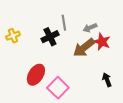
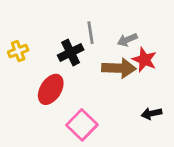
brown arrow: (84, 48) -> (119, 68), turned -140
red ellipse: (36, 75) -> (51, 89), moved
black arrow: (107, 80) -> (151, 114), turned -80

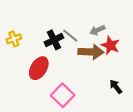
gray line: (90, 33) -> (70, 36), moved, turned -42
black arrow: (151, 114) -> (116, 87), turned 64

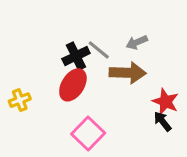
yellow cross: (14, 39) -> (20, 100), moved
red star: (110, 45) -> (166, 102), moved
red ellipse: (39, 68) -> (73, 85), moved

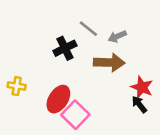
gray line: (99, 50) -> (88, 29), moved
red ellipse: (73, 85) -> (58, 99), moved
yellow cross: (20, 100) -> (17, 86), turned 30

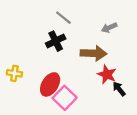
gray line: (88, 29) -> (63, 18), moved
gray arrow: (117, 36) -> (109, 28), moved
red star: (142, 87) -> (107, 74), moved

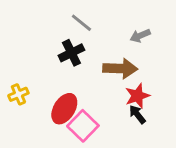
yellow cross: (14, 73) -> (18, 94), turned -32
red star: (107, 74) -> (137, 96), turned 30
black arrow: (119, 89) -> (137, 114), moved

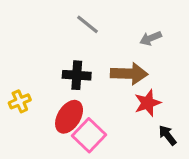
black cross: (71, 53) -> (77, 75), moved, turned 30
black arrow: (137, 114) -> (168, 135), moved

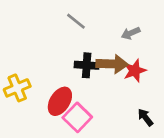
black cross: (77, 75) -> (87, 65), moved
yellow cross: (20, 101) -> (17, 88), size x1.4
red star: (148, 103) -> (135, 71), moved

